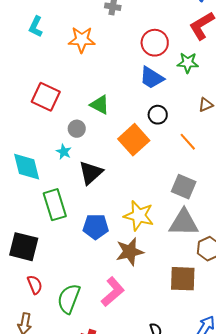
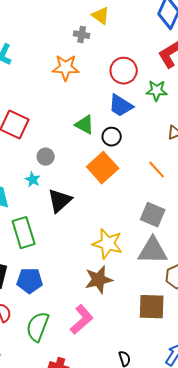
orange star: (82, 40) -> (66, 68), moved
green triangle: (100, 105) -> (85, 125), moved
black circle: (158, 115) -> (112, 137), moved
blue pentagon: (96, 227) -> (30, 281), moved

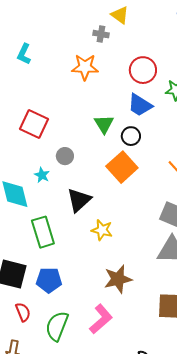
green triangle: (85, 125) -> (104, 124), turned 30
cyan star: (33, 180) -> (42, 175), moved
yellow star: (108, 244) -> (102, 230), moved, size x0.7

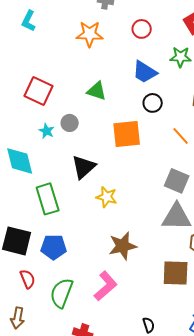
red circle: (143, 70) -> (142, 29), moved, size x0.7
green triangle: (104, 124) -> (97, 91), moved, turned -40
black circle: (131, 136) -> (153, 103), moved
orange square: (122, 167) -> (127, 134), turned 36
cyan star: (42, 175) -> (47, 131), moved

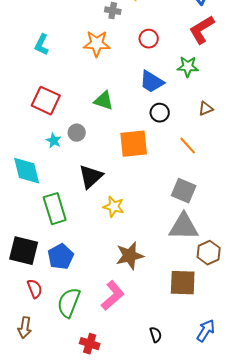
cyan L-shape: (29, 21) -> (42, 45), moved
blue pentagon: (54, 247) -> (61, 257), turned -30

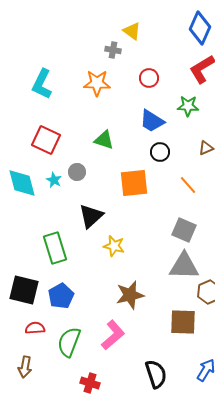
cyan L-shape: (42, 45) -> (42, 84), size x1.4
cyan diamond: (27, 171) -> (22, 183), moved
red semicircle: (35, 289) -> (35, 328), turned -72
black semicircle: (156, 335) -> (156, 374), size x1.8

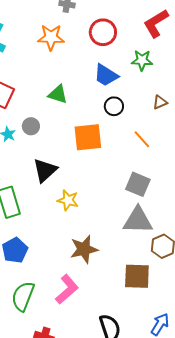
red circle: (149, 78) -> (103, 32), size x1.4

